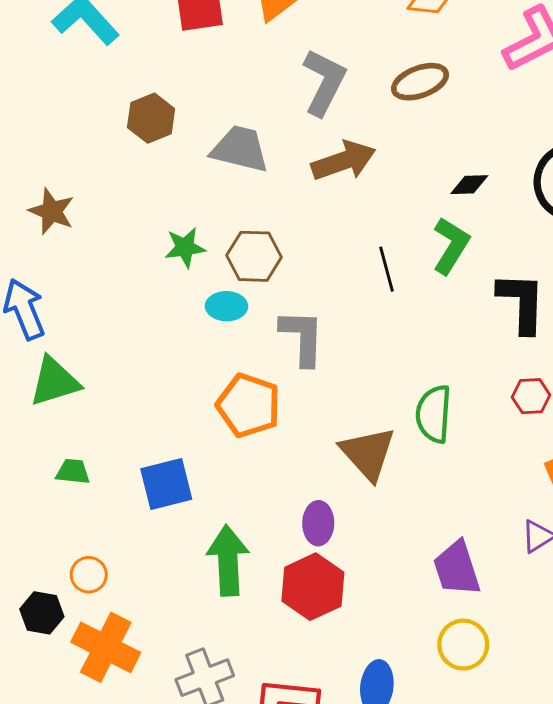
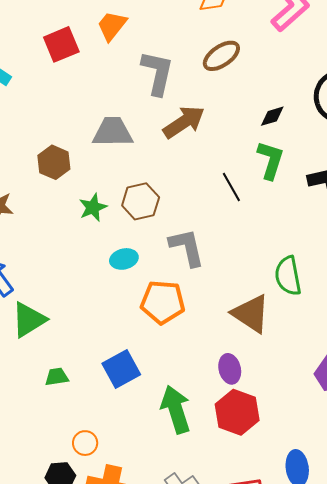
brown hexagon: (151, 118) -> (54, 162), moved
cyan ellipse: (226, 306) -> (124, 259), moved

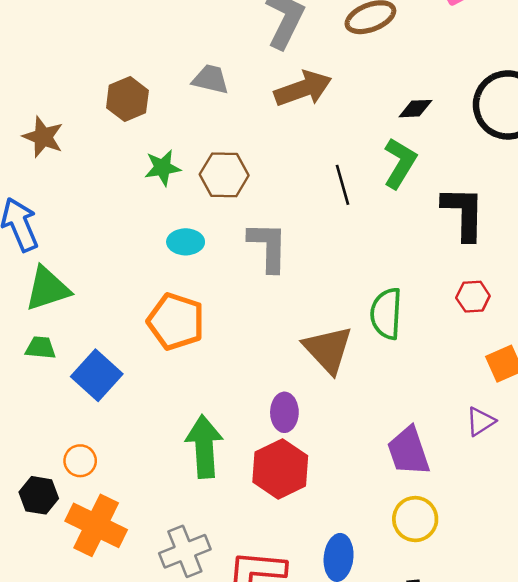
gray trapezoid: (113, 132) -> (210, 79), size x0.7
orange pentagon: (163, 302) -> (176, 321), moved
blue square: (121, 369) -> (97, 375), moved, turned -33
green trapezoid: (57, 377) -> (41, 348), moved

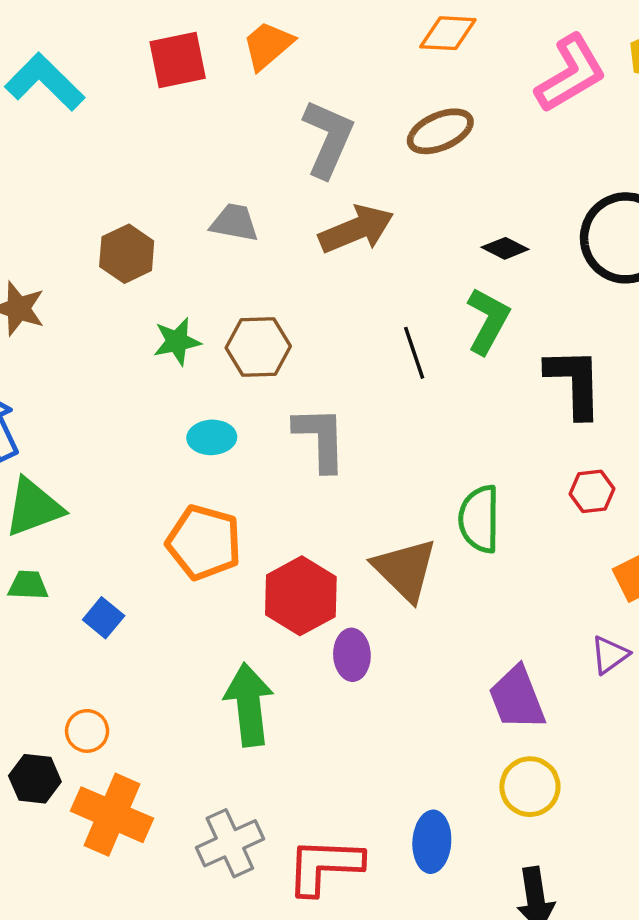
black diamond: (416, 109) -> (505, 248), turned 32
blue square: (97, 375) -> (104, 618), size x0.6
red hexagon: (280, 469) -> (301, 596), moved

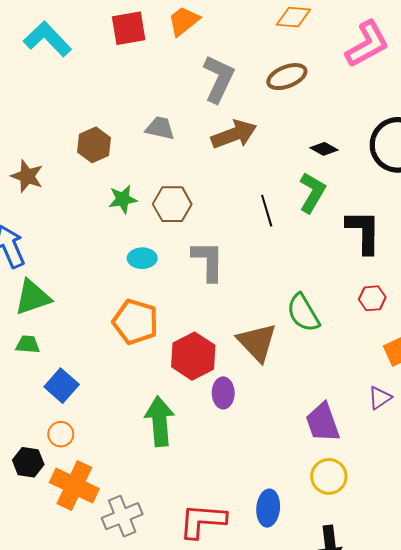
green semicircle: (479, 519) -> (303, 313), turned -33
blue square: (104, 618) -> (62, 386), moved, size x1.4
gray cross: (230, 843) -> (122, 516), moved

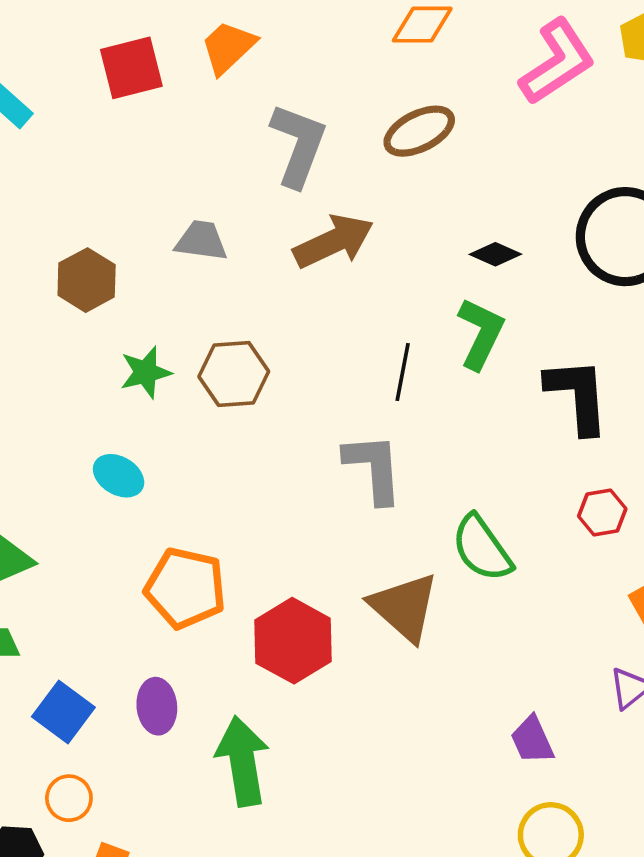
black line: (267, 211) -> (403, 372), turned 32
cyan ellipse: (142, 258) -> (119, 476), moved, turned 36
gray L-shape: (208, 261) -> (374, 468), moved
purple ellipse: (223, 393) -> (157, 706), moved
purple trapezoid: (323, 422) -> (532, 740), size x0.7

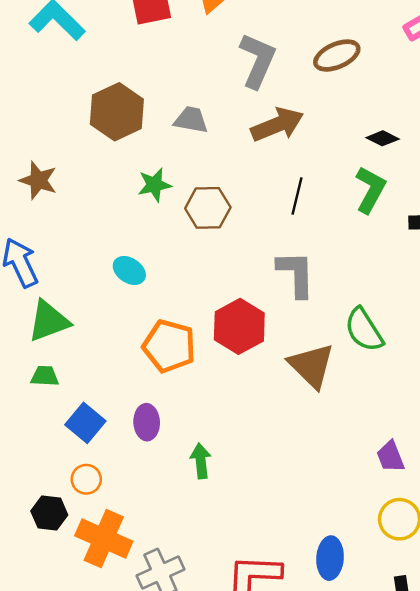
brown hexagon: (87, 280) -> (117, 112), moved, size x1.4
green star: (146, 372) -> (154, 185), moved
black line: (403, 372) -> (297, 196), moved
red hexagon: (293, 641) -> (239, 326), moved
green arrow: (243, 761) -> (201, 461), size x0.6

